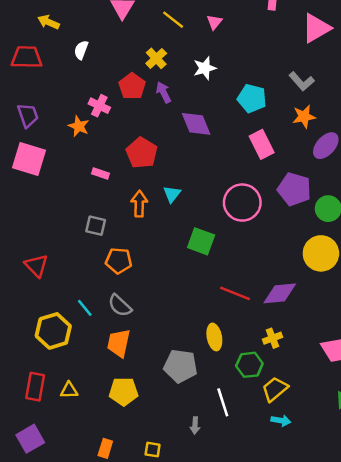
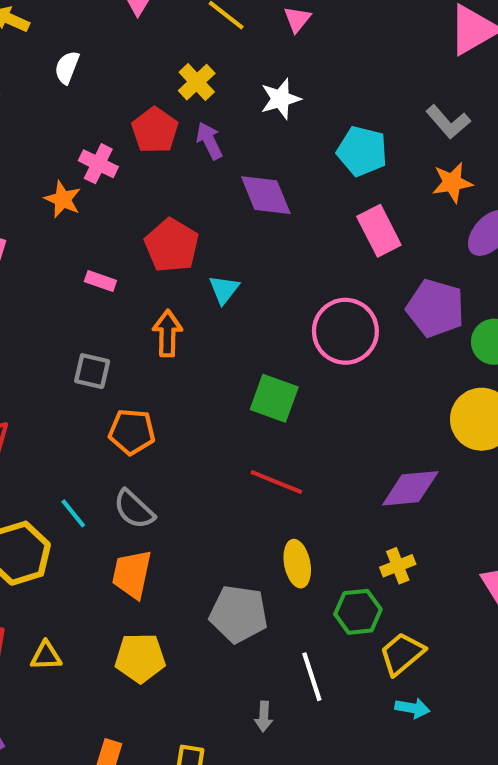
cyan triangle: (172, 194) -> (224, 289), moved
red line: (235, 293) -> (276, 482), moved

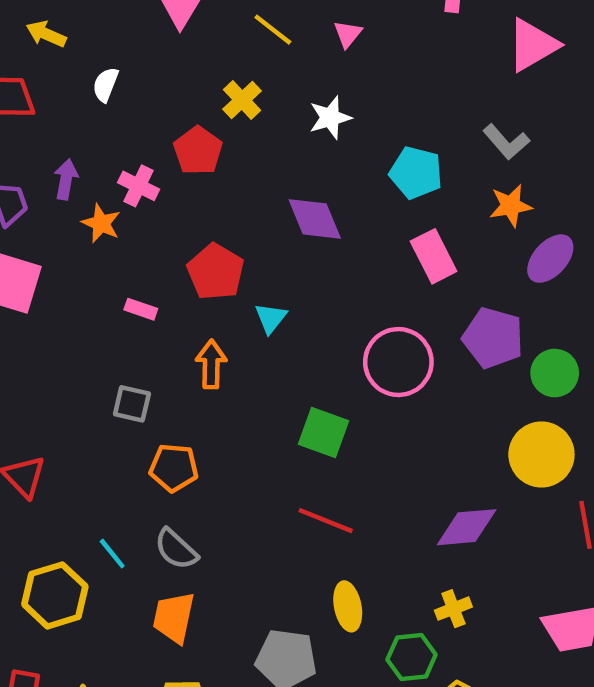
purple arrow: (209, 141) -> (66, 179), moved, turned 36

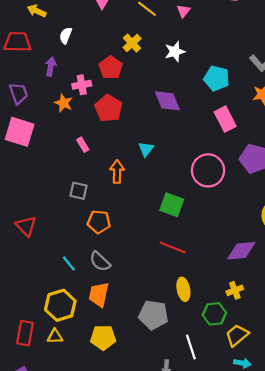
purple arrow: (66, 179) -> (51, 67), moved
pink cross: (139, 186) -> (82, 85), turned -36
red pentagon: (216, 272) -> (108, 108), moved
pink rectangle: (141, 309) -> (83, 145), turned 40
yellow hexagon: (55, 595) -> (60, 305), moved

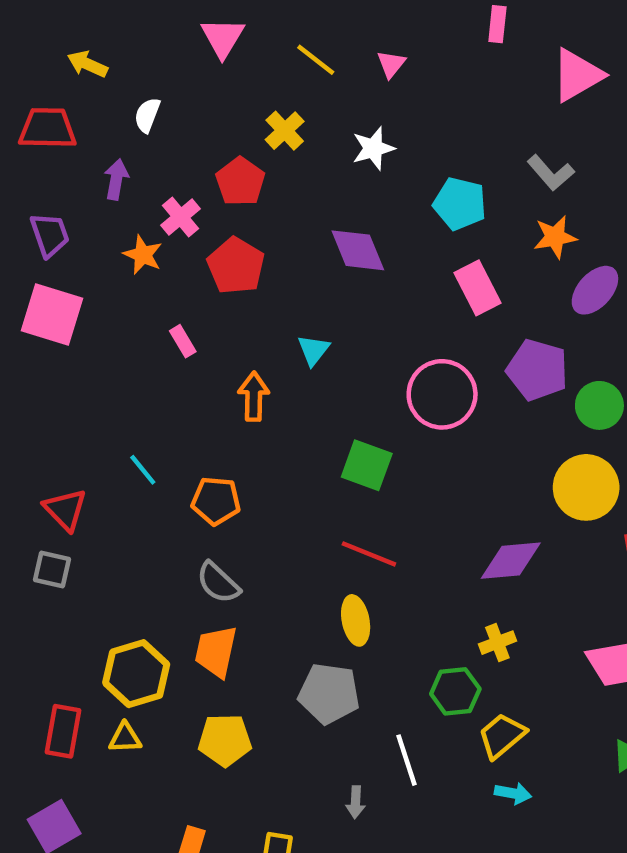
pink cross: (82, 85) -> (180, 217), turned -30
gray square: (79, 191) -> (52, 569), moved
cyan line: (69, 264) -> (143, 470), moved
yellow ellipse: (183, 289) -> (356, 620), moved

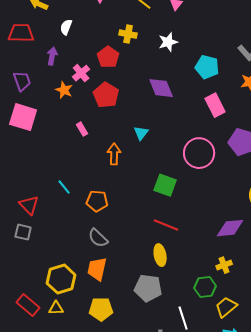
yellow cross: (285, 131) -> (128, 34), turned -36
red rectangle: (63, 731) -> (28, 305), turned -60

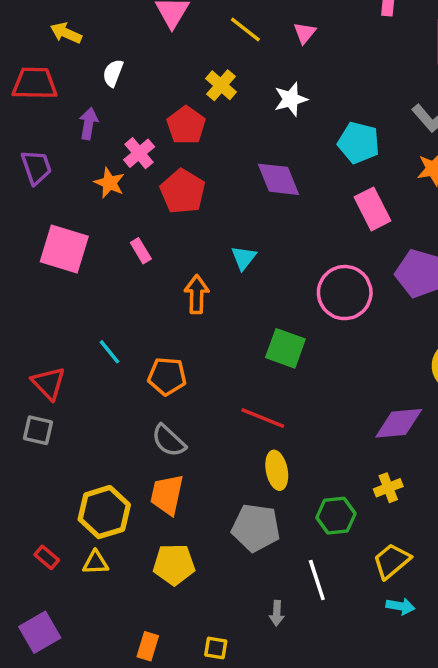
yellow cross: (128, 34) -> (221, 85), turned 30
pink square: (23, 117) -> (64, 249), moved
red line: (166, 225) -> (263, 418), moved
green hexagon: (205, 287) -> (336, 516), moved
red rectangle: (28, 305) -> (47, 557), size x0.6

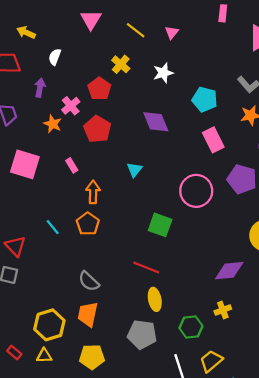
orange arrow: (197, 294) -> (93, 192), moved
orange pentagon: (167, 376) -> (88, 224), moved, turned 30
yellow trapezoid: (392, 561) -> (211, 361), moved

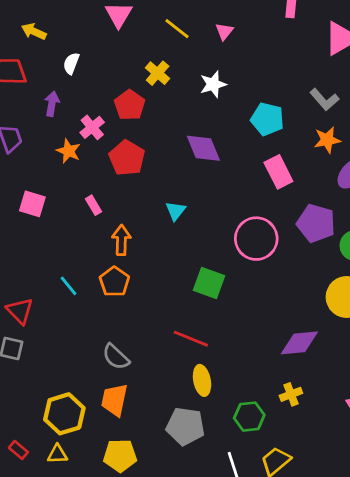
pink square: (25, 164) -> (32, 204), size x0.7

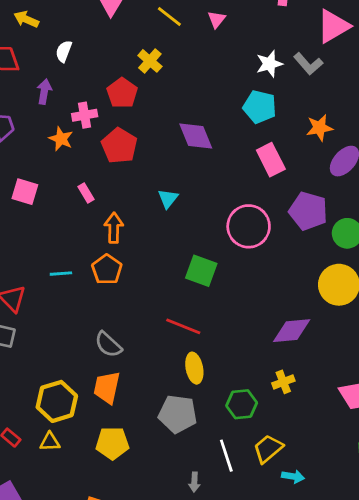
white star: (213, 84) -> (269, 64), moved
gray L-shape: (324, 100) -> (308, 64), moved
pink cross: (92, 127) -> (85, 115), turned 30
cyan line: (69, 286) -> (61, 274), turned -55

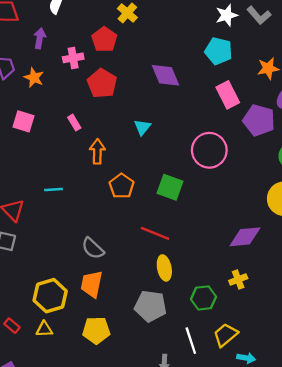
orange star: (61, 139) -> (34, 78), moved
purple pentagon: (308, 211) -> (259, 120), moved
orange pentagon: (107, 269) -> (122, 186), moved

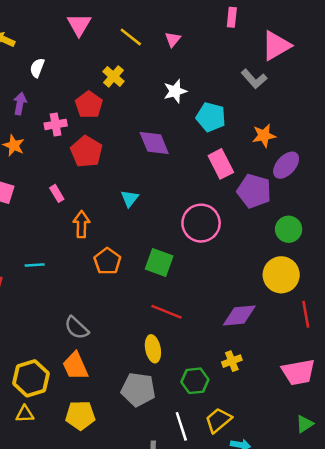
white star: (227, 15) -> (175, 91), moved
red line: (155, 233) -> (167, 312), moved
orange trapezoid: (92, 284) -> (75, 366), turned -36

